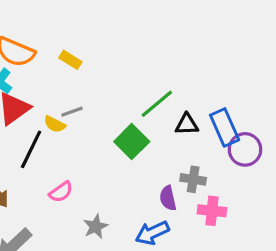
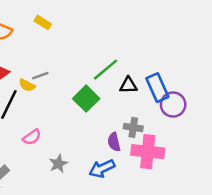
yellow rectangle: (70, 60) -> (43, 22), moved
pink cross: (212, 211) -> (148, 152), size x1.5

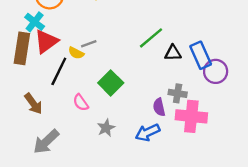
green square: (86, 99) -> (111, 83), moved
pink semicircle: (32, 137) -> (81, 103), turned 90

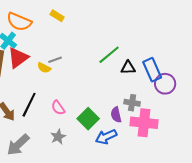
black line: (59, 71) -> (29, 105), moved
green square: (111, 83) -> (88, 119), moved
pink semicircle: (81, 103) -> (58, 108), moved
gray star: (106, 128) -> (58, 137), moved

